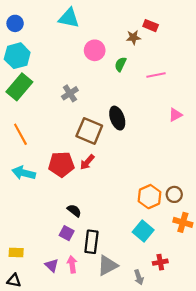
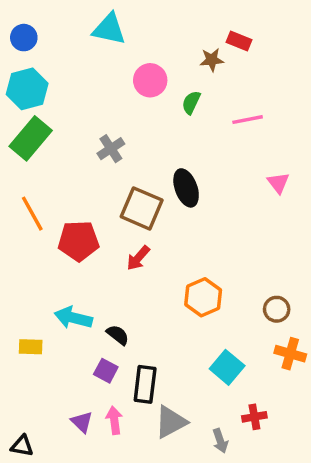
pink triangle: (175, 115) -> (278, 183), turned -40
red pentagon: (61, 164) -> (78, 241), moved
cyan arrow: (24, 173) -> (73, 318), moved
orange hexagon: (150, 197) -> (203, 297), moved
yellow rectangle: (16, 253) -> (31, 347), moved

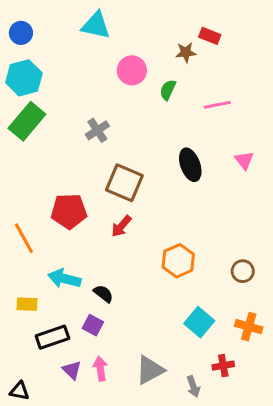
black ellipse: (186, 188) -> (190, 165), moved
orange line: (32, 214) -> (24, 238), moved
orange cross: (290, 354) -> (249, 327), moved
black rectangle: (145, 384) -> (52, 337), moved, turned 64

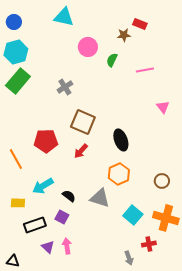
black ellipse: (190, 165) -> (121, 140), moved
cyan arrow: (64, 279) -> (43, 186), turned -45
orange cross: (249, 327) -> (166, 218), size x1.4
gray triangle: (150, 370) -> (100, 198), moved, turned 45

